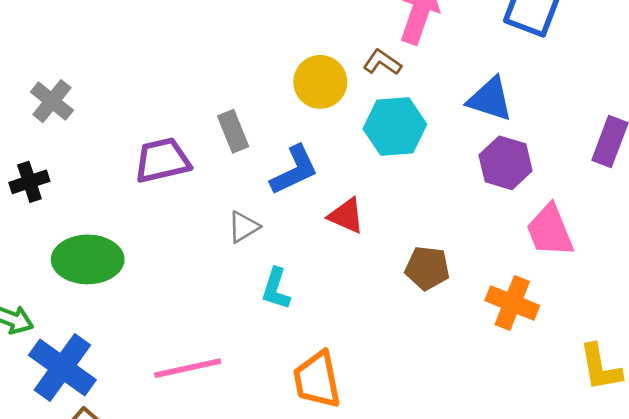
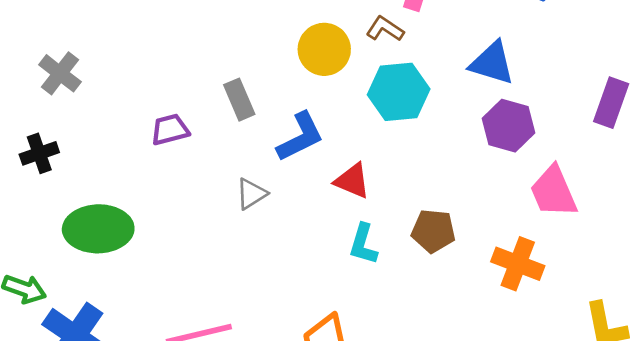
purple trapezoid: (162, 160) -> (170, 130), size x0.7
cyan L-shape: (276, 289) -> (363, 244), moved

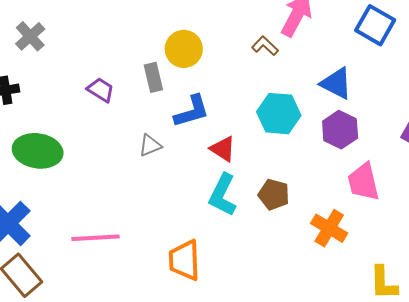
yellow circle: (324, 49) -> (184, 49), moved
cyan hexagon: (399, 92) -> (279, 114), moved
purple trapezoid: (170, 130) -> (101, 90), turned 36
cyan L-shape: (363, 244) -> (223, 195), size x1.4

